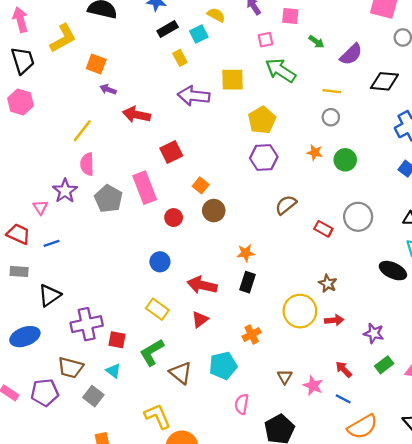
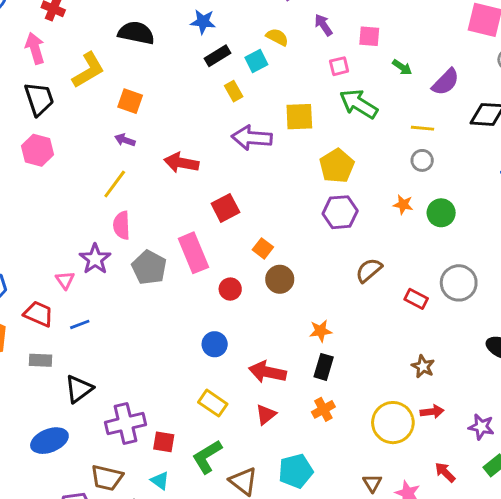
purple arrow: (108, 89) -> (125, 140), moved
yellow circle: (300, 311) -> (393, 423), moved
orange cross: (252, 334) -> (323, 409), moved

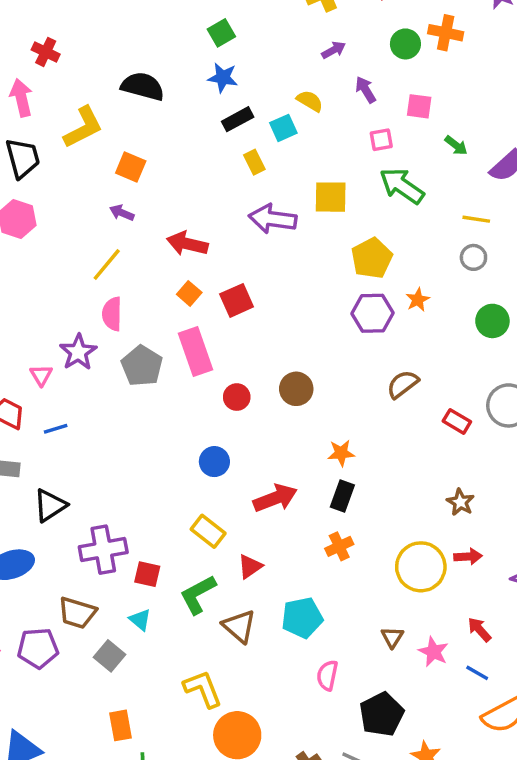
orange star: (403, 205) -> (418, 300), moved, turned 30
orange square: (263, 248) -> (189, 293), moved
red arrow: (267, 372) -> (275, 498), turned 144
red triangle: (266, 415) -> (250, 566), moved

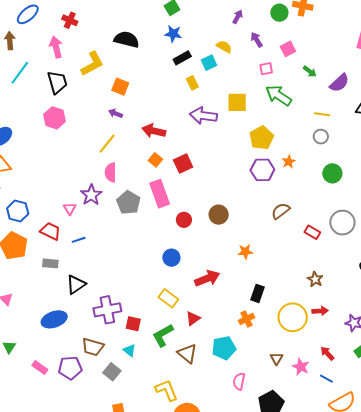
purple arrow: (334, 50) -> (238, 17), turned -32
pink square: (419, 106) -> (288, 49), turned -35
black rectangle: (342, 496) -> (257, 293), moved
orange cross: (339, 546) -> (246, 319), moved

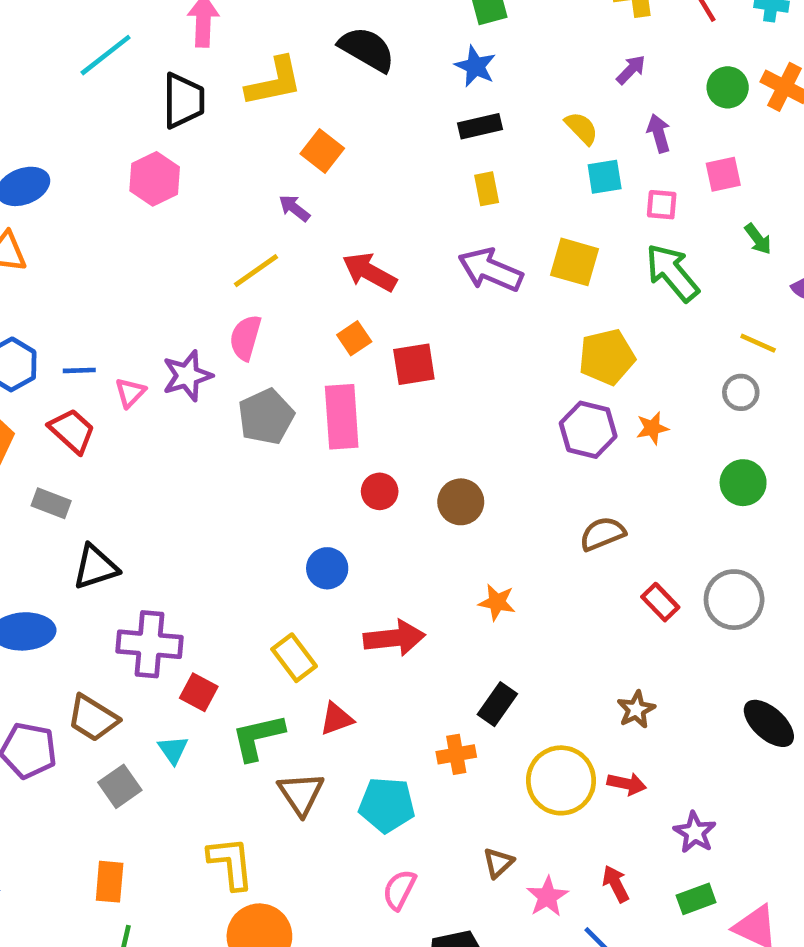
cyan square: (209, 63) -> (605, 177), moved
blue line: (79, 240) -> (79, 370), moved

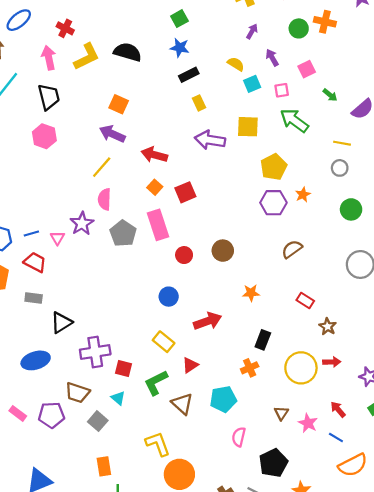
yellow L-shape: (274, 82) -> (87, 57), moved
purple arrow: (294, 208) -> (112, 134), size x1.6
red rectangle: (660, 602) -> (305, 300), moved

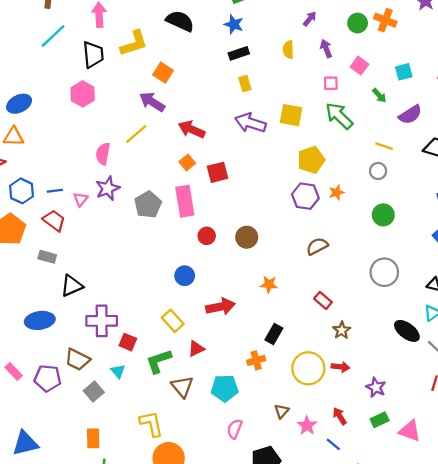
yellow L-shape: (87, 57) -> (134, 43), moved
yellow semicircle: (236, 64) -> (288, 50), turned -132
pink square: (307, 69) -> (359, 66), turned -36
cyan square: (252, 84) -> (404, 72), moved
pink semicircle: (104, 199) -> (103, 154), moved

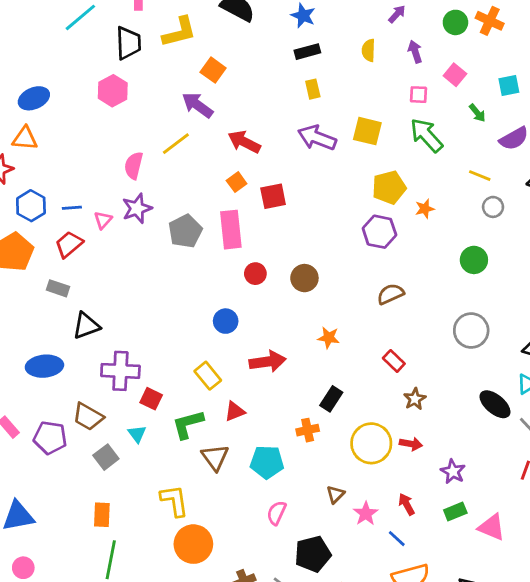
gray circle: (378, 171) -> (493, 207), moved
orange star: (337, 192) -> (425, 209), moved
red trapezoid: (54, 221) -> (69, 244), turned -80

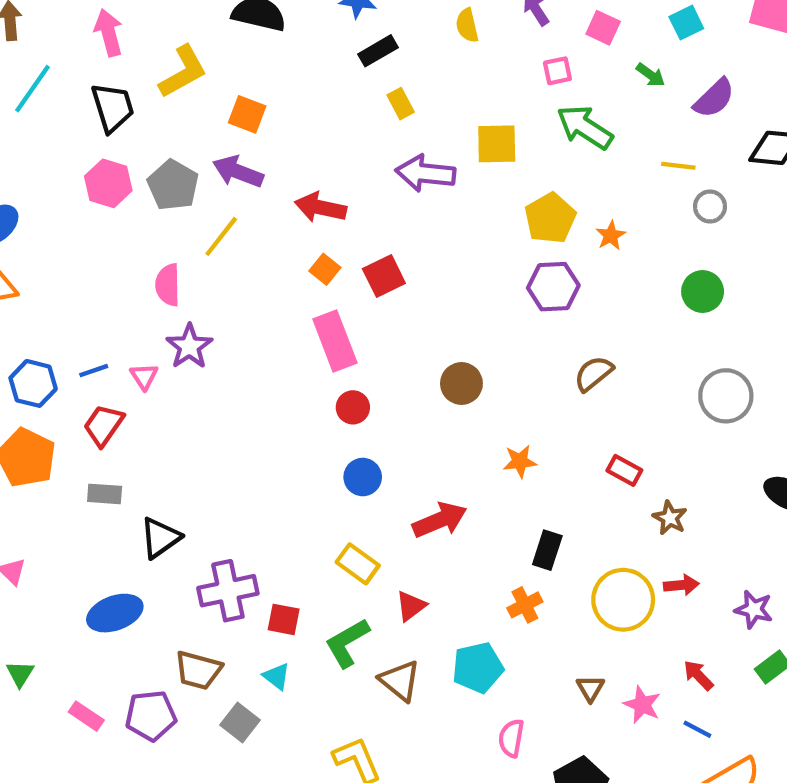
gray pentagon: (185, 231) -> (173, 185), moved
red circle: (255, 274) -> (353, 407), moved

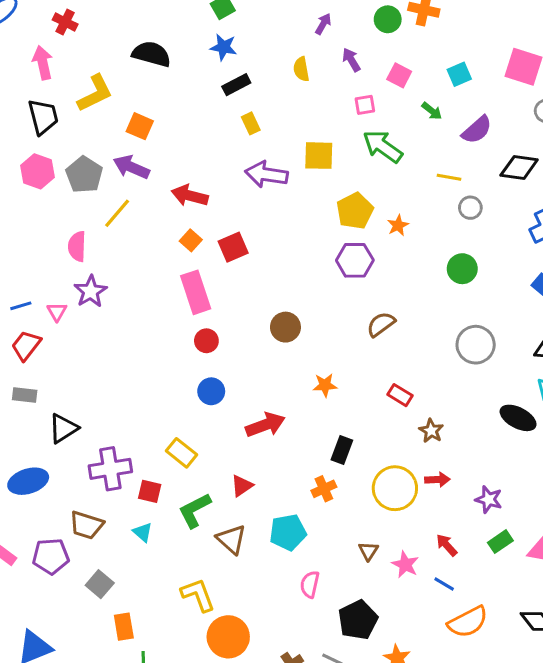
yellow rectangle: (358, 564) -> (181, 453), moved
gray square: (240, 722) -> (100, 584), moved

